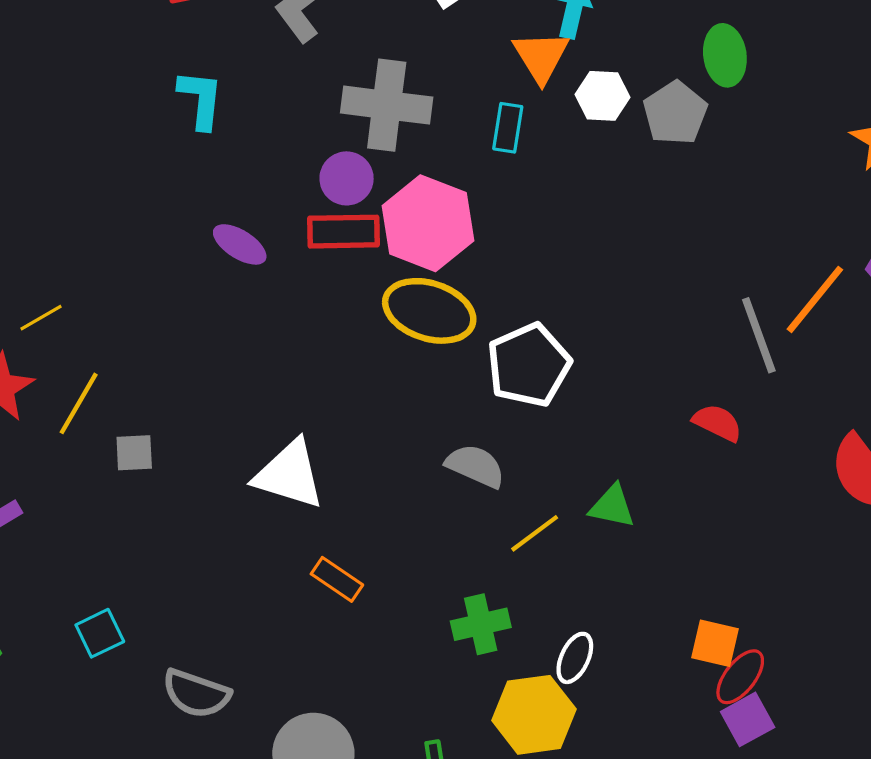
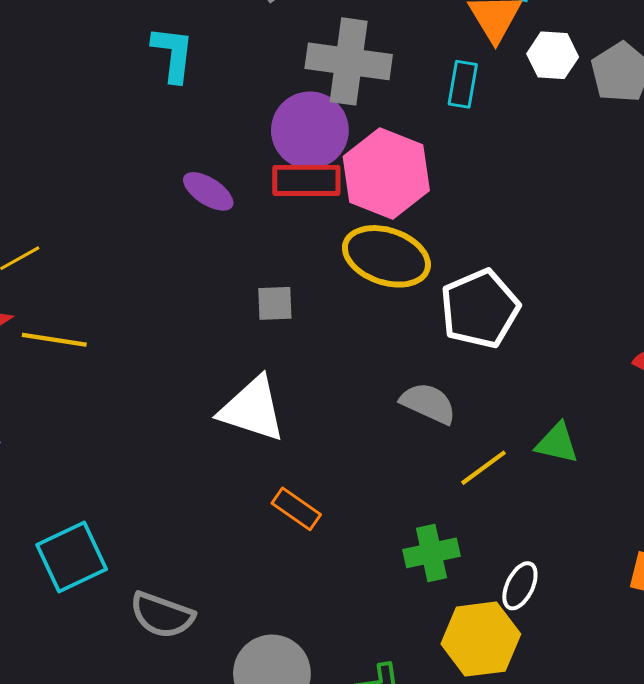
purple circle: (347, 178) -> (310, 130), size x1.5
yellow line: (79, 403) -> (54, 340), turned 68
gray square: (134, 453) -> (275, 303), moved
cyan square: (100, 633) -> (72, 557), size x1.5

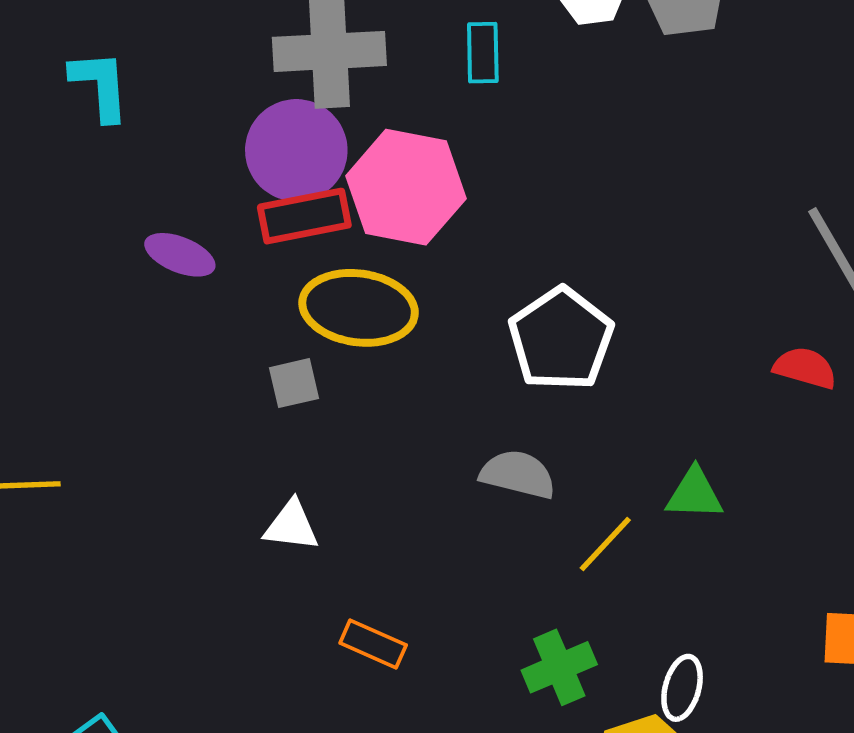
yellow ellipse: (386, 256) -> (359, 308), moved
white triangle: (252, 409) -> (291, 526), size x0.6

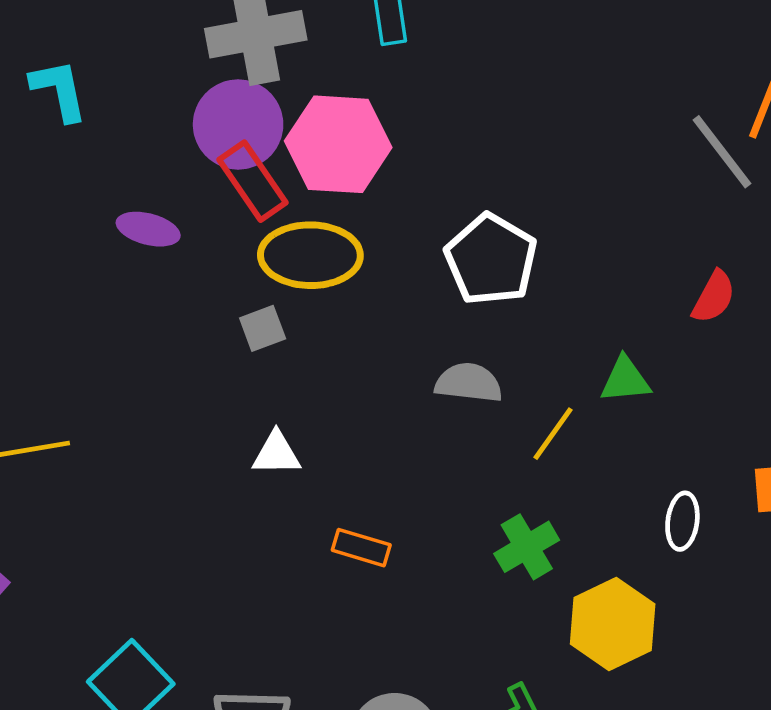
red rectangle: (304, 216) -> (253, 181), turned 74
red semicircle: (805, 368) -> (714, 297), moved, turned 110
white ellipse: (682, 688) -> (682, 521), moved

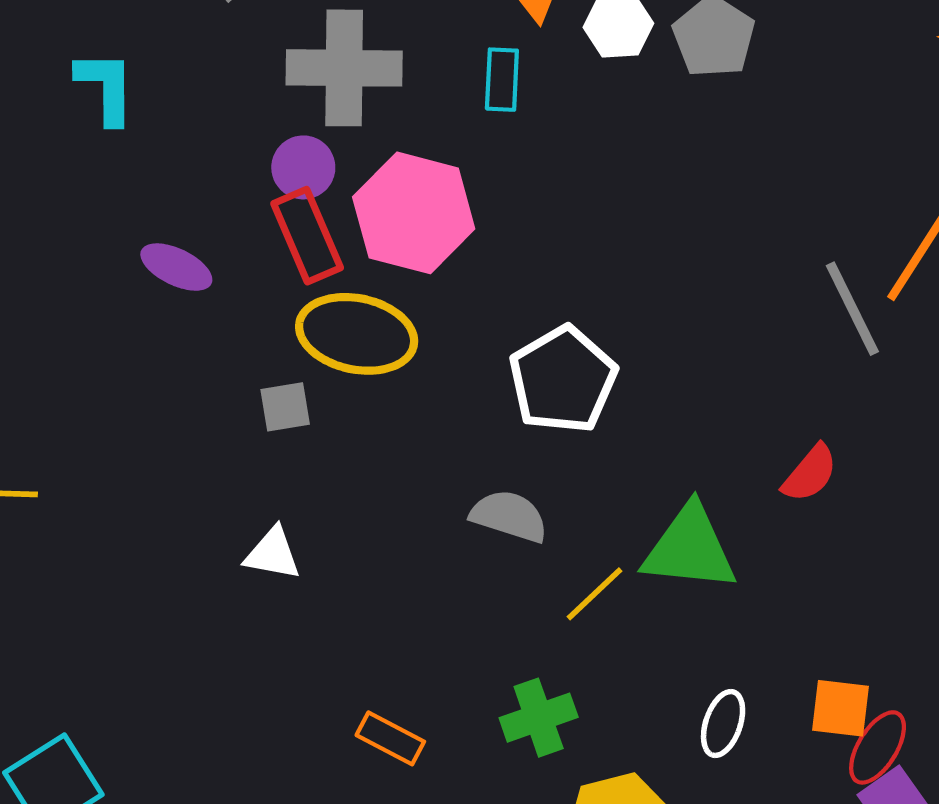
purple circle: (238, 124) -> (303, 167), size x0.6
green triangle: (625, 380) -> (690, 548), size x1.6
orange rectangle: (361, 548) -> (390, 738), moved

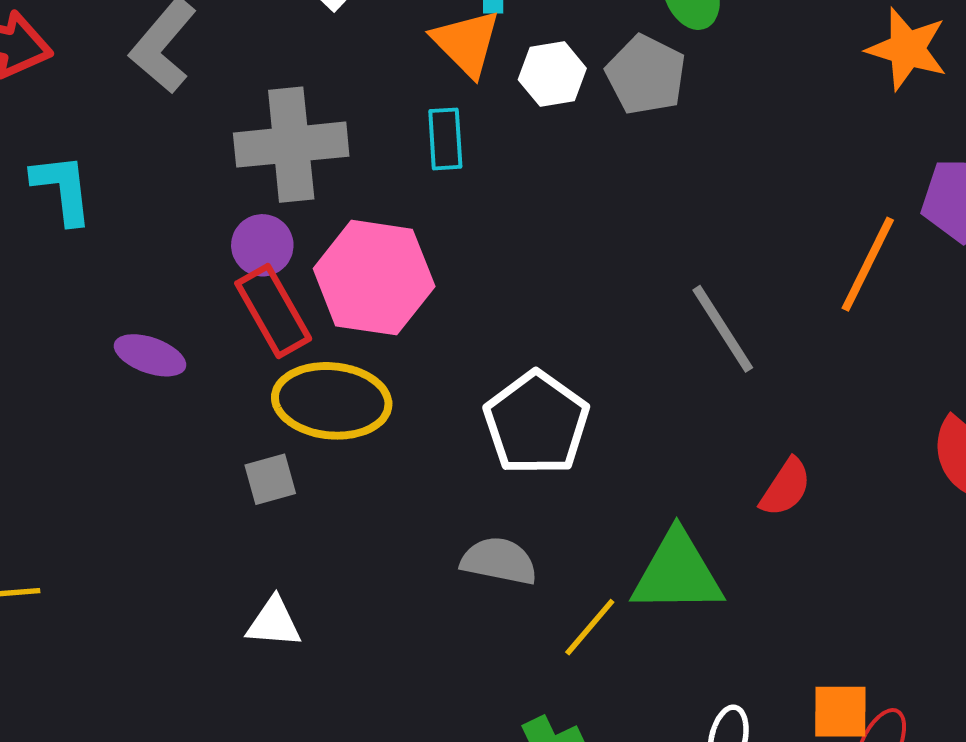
gray line: (852, 309) -> (723, 329), moved

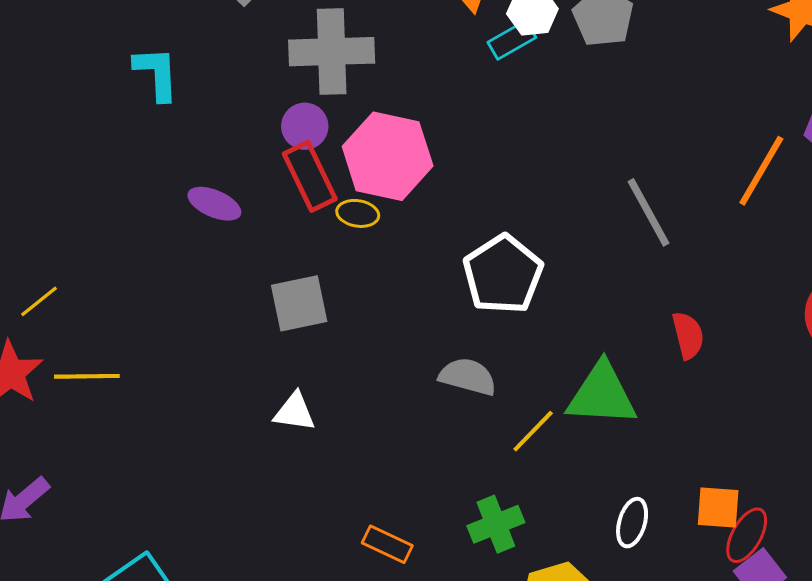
cyan rectangle: (445, 139) -> (512, 40), moved, turned 60
yellow ellipse: (332, 401) -> (358, 213), moved, size x0.5
gray square: (270, 479) -> (299, 303), size x1.5
red semicircle: (786, 487) -> (688, 335), turned -51

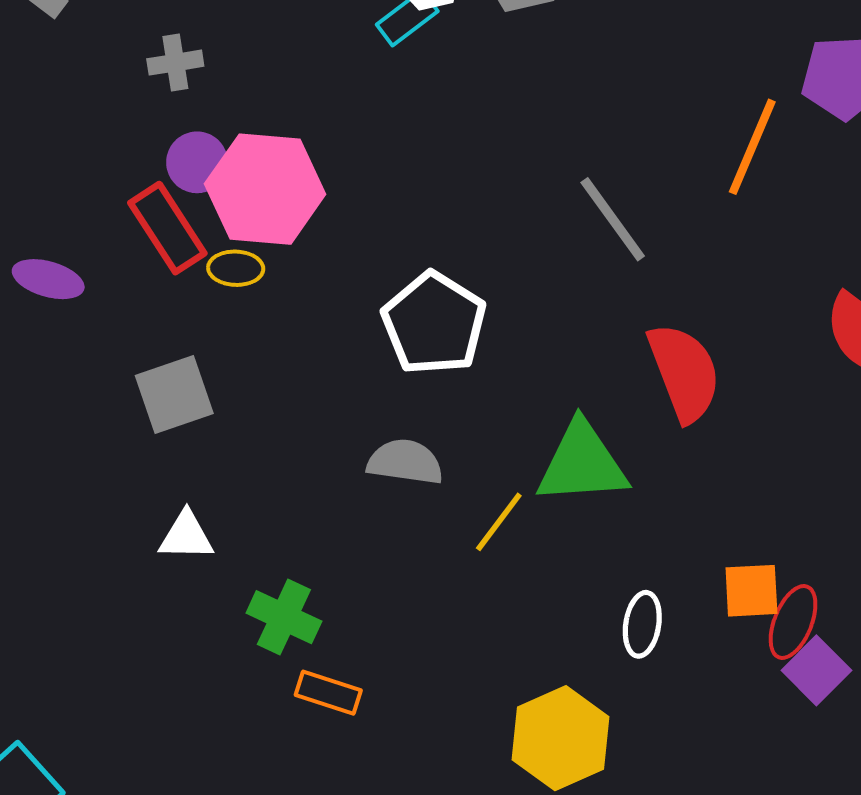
gray cross: (332, 52) -> (175, 63), size x0.5
purple circle: (305, 126) -> (197, 162), moved
red semicircle: (688, 335) -> (684, 372), size x1.6
green cross: (496, 524) -> (284, 617), moved, turned -36

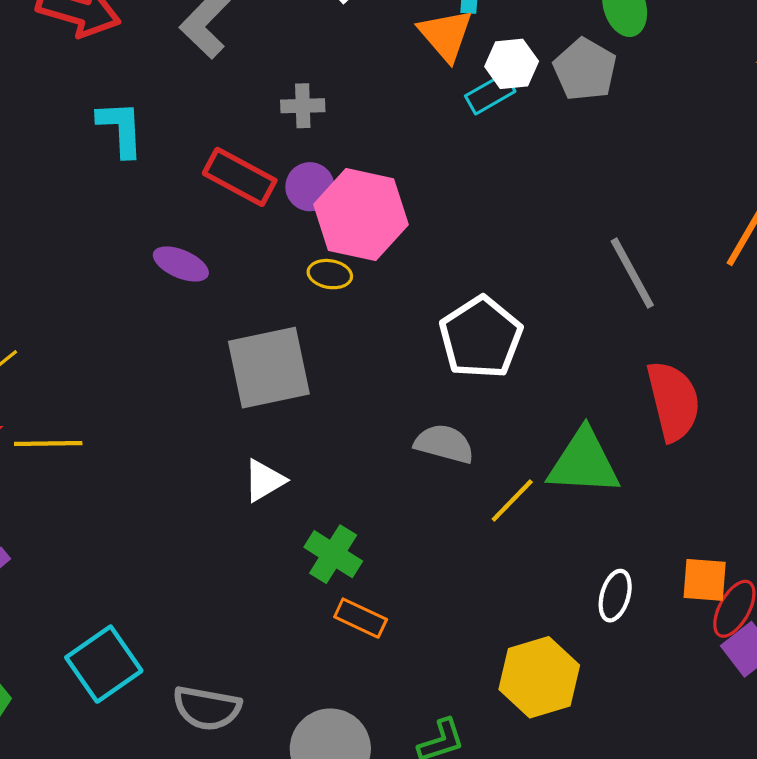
red rectangle: (167, 228) -> (240, 177), moved, turned -36
gray square: (174, 394) -> (269, 368), size x1.4
white triangle: (186, 536) -> (264, 480), turned -39

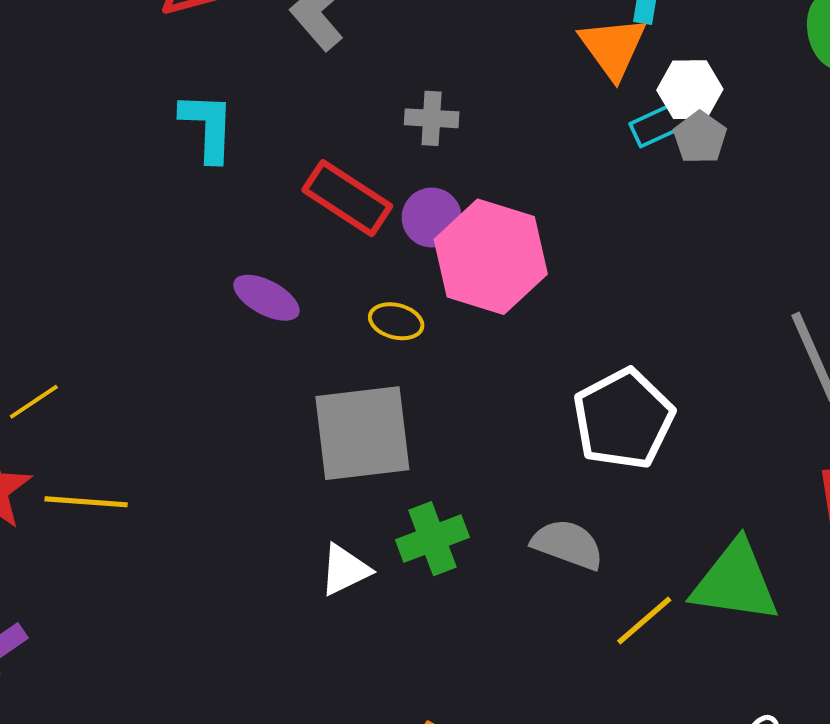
gray pentagon: (585, 69) -> (700, 138), moved, size x0.7
yellow ellipse: (330, 274) -> (396, 321), moved
green cross: (333, 554) -> (432, 539), moved, turned 32

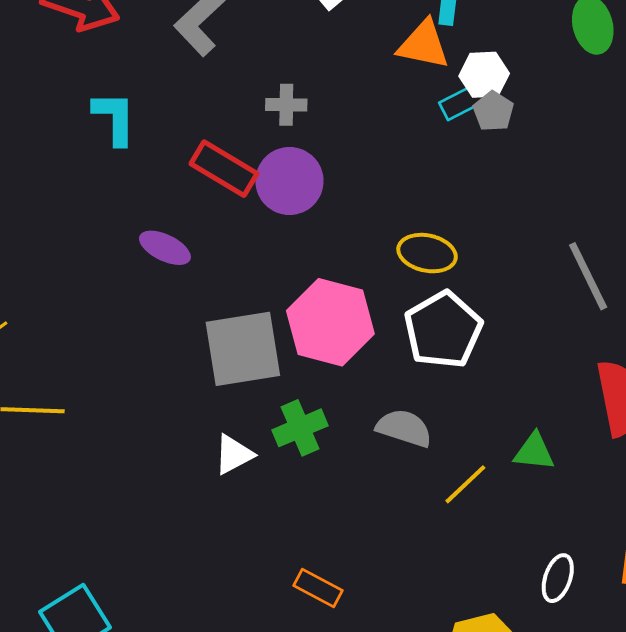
orange triangle: (613, 47) -> (424, 45), turned -40
purple circle: (432, 217) -> (289, 181), size x1.5
pink hexagon: (491, 257) -> (330, 322), moved
yellow ellipse: (396, 321) -> (427, 253), moved, size x1.4
green triangle: (735, 582) -> (534, 452), size x0.6

